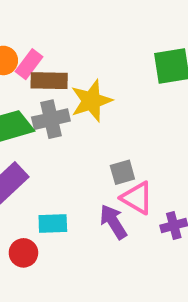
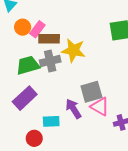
yellow star: (91, 101) -> (73, 50), turned 30
gray square: (122, 172) -> (91, 92), size x1.5
purple arrow: (113, 222) -> (73, 109), moved

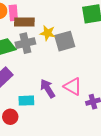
pink rectangle: (37, 29) -> (13, 13), turned -42
yellow star: (73, 50) -> (48, 33), size x0.7
gray square: (91, 92) -> (65, 41), moved

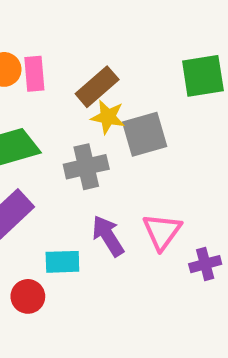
brown rectangle: (24, 22) -> (97, 87), moved, turned -42
gray cross: (25, 43) -> (86, 167), moved
pink triangle: (73, 86) -> (162, 232), turned 36

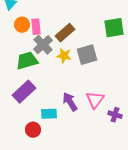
yellow star: (108, 117) -> (64, 56), moved
gray cross: (86, 167) -> (43, 45), moved, turned -30
purple cross: (205, 264) -> (115, 115), turned 32

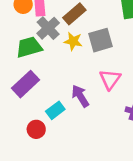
pink triangle: (95, 100) -> (110, 79), moved
cyan rectangle: (49, 114) -> (55, 110), turned -35

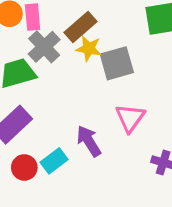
yellow star: (73, 41) -> (89, 48), moved
red circle: (36, 129) -> (24, 167), moved

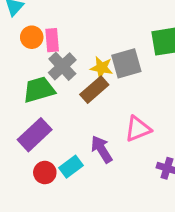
brown rectangle: (80, 27) -> (94, 90), moved
gray square: (117, 63) -> (126, 63), moved
pink triangle: (130, 118) -> (138, 129), turned 32

